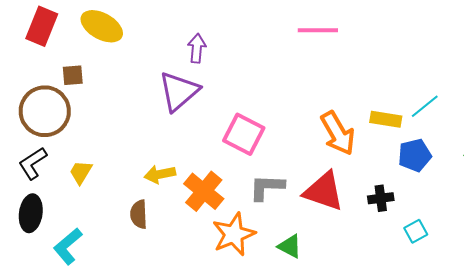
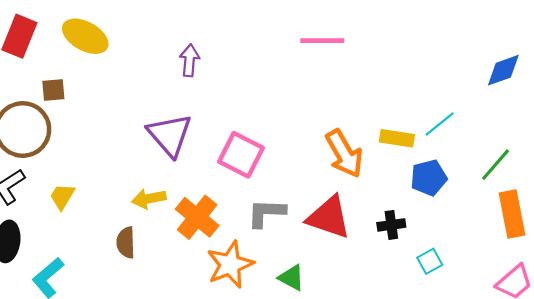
purple triangle: (179, 91) -> (170, 135), moved, turned -30

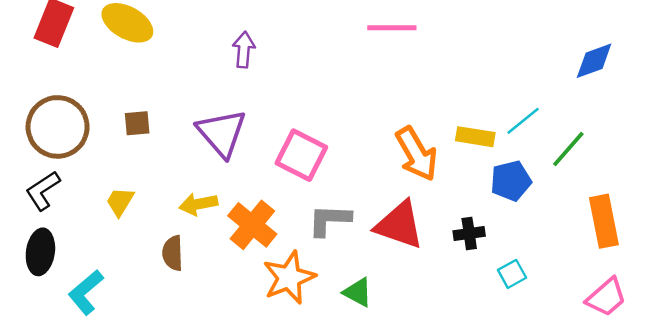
brown square: (53, 90) -> (137, 123), moved
green line: (496, 165) -> (568, 149), moved
yellow trapezoid: (62, 196) -> (120, 202), moved

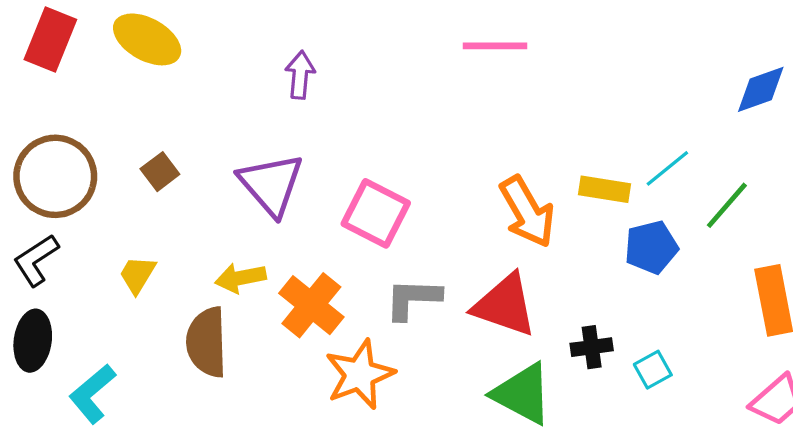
brown square: (137, 123) -> (160, 172), turned -32
black cross: (469, 233) -> (592, 347), moved
brown semicircle: (173, 253) -> (207, 342), size x1.5
green triangle: (358, 292) -> (522, 394), moved, size x1.6

